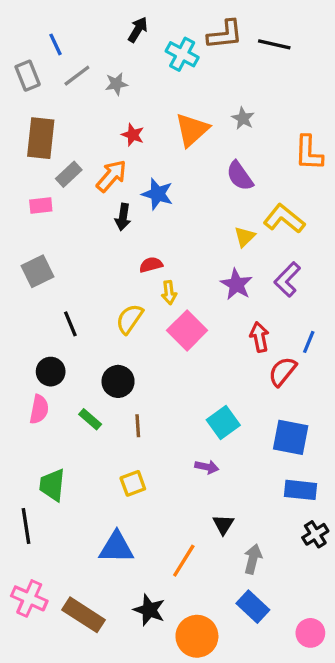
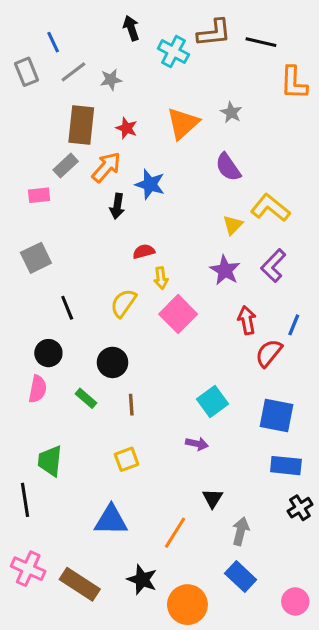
black arrow: (138, 30) -> (131, 28), turned -50
brown rectangle: (41, 138) -> (81, 125), moved
orange L-shape: (309, 153) -> (294, 83), moved

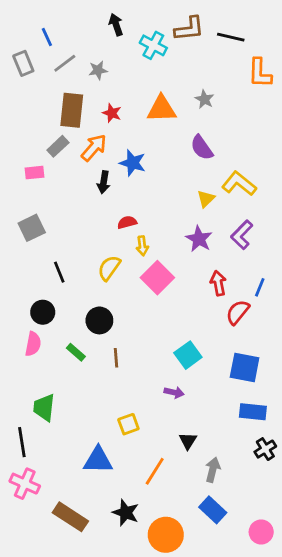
orange triangle: (183, 123) -> (162, 109), turned 40
yellow square: (127, 459) -> (128, 424), moved
pink cross: (28, 569) -> (25, 484), moved

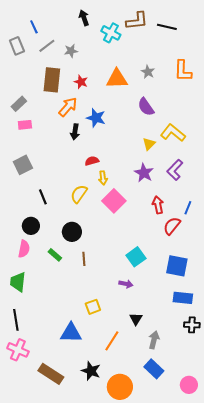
orange L-shape: (260, 73) -> (183, 71), moved
gray rectangle: (58, 146) -> (19, 104), moved
green trapezoid: (44, 408) -> (18, 282), moved
black cross: (265, 449) -> (192, 325), turned 35

